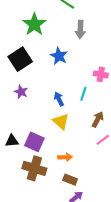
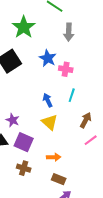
pink cross: (101, 74) -> (66, 69), moved
purple star: (21, 92) -> (13, 120), moved
brown cross: (34, 168) -> (24, 168), size x0.6

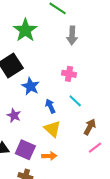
blue star: (48, 58) -> (31, 86), moved
cyan line: (72, 95) -> (75, 101), turned -64
purple star: (13, 120) -> (14, 115), moved
orange arrow: (54, 157) -> (49, 156), moved

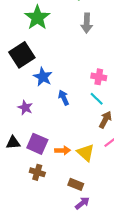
pink cross: (69, 74) -> (99, 77), moved
cyan line: (75, 101) -> (97, 99), moved
yellow triangle: (52, 129) -> (86, 153), moved

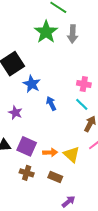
green star: (37, 18) -> (46, 32), moved
brown rectangle: (76, 184) -> (55, 177), moved

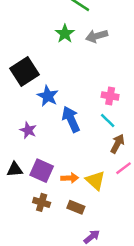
green star: (46, 32) -> (65, 34), size x0.7
gray arrow: (73, 34) -> (97, 36), turned 72
blue arrow: (51, 103) -> (71, 119), size x1.5

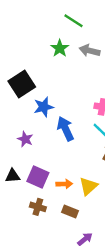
gray arrow: (97, 36) -> (90, 51), turned 30
blue star: (48, 96) -> (44, 107), turned 30
yellow triangle: (95, 180) -> (88, 186), turned 36

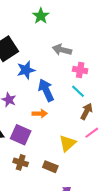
gray arrow: (90, 51) -> (62, 50), moved
orange arrow: (64, 184) -> (40, 114), moved

